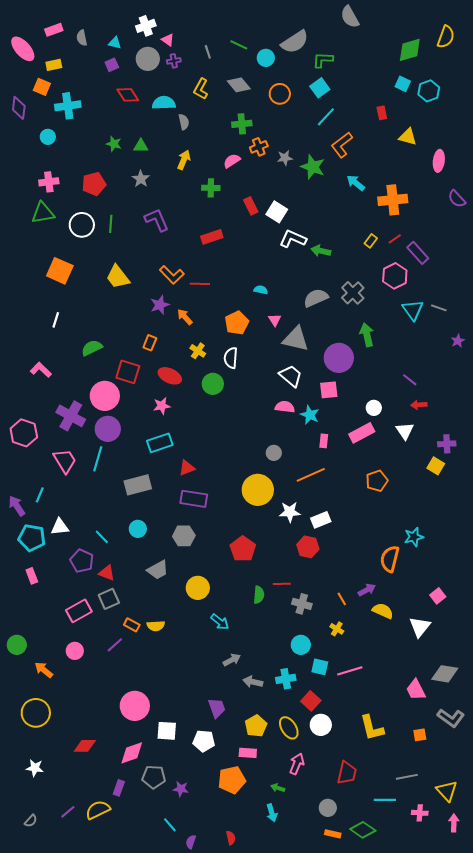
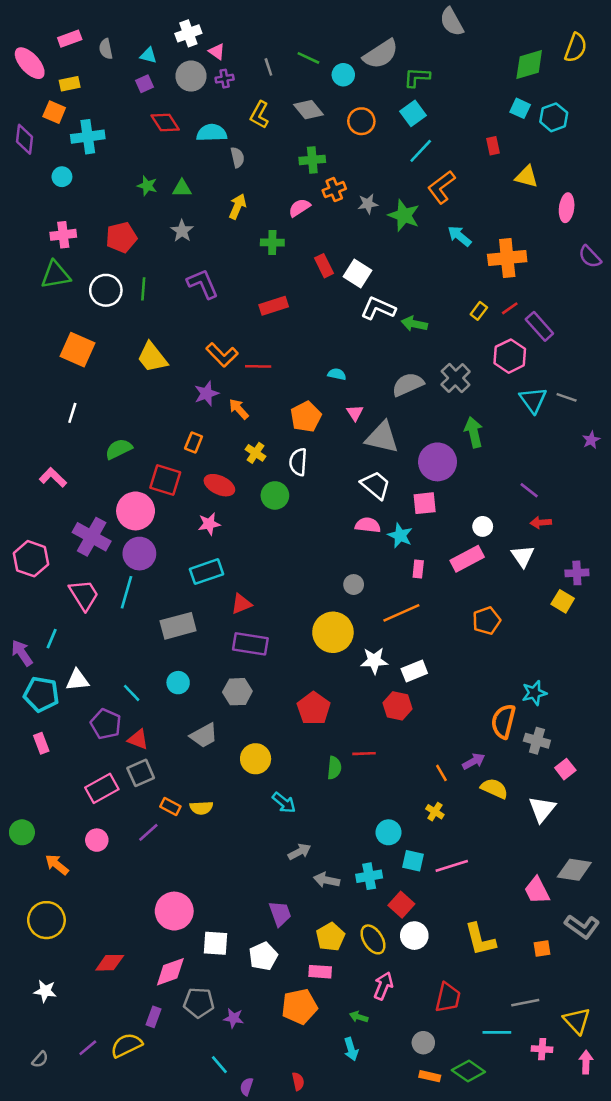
gray cross: (302, 604) -> (537, 741), moved
white pentagon: (204, 741) -> (263, 956), turned -30

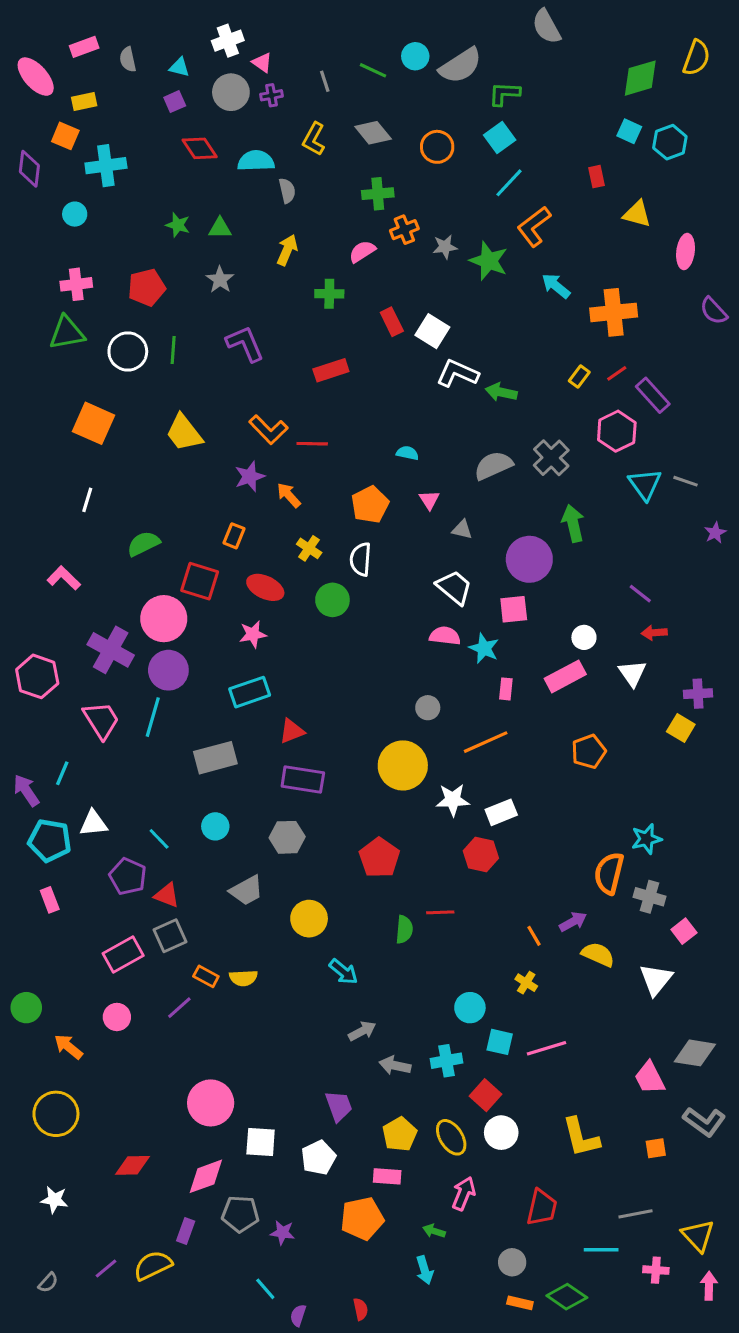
cyan circle: (343, 75) -> (415, 56), moved
gray triangle: (382, 437) -> (462, 530), size x0.5

